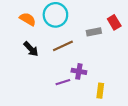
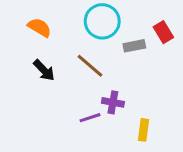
cyan circle: (55, 15) -> (102, 21), moved
brown line: (63, 46) -> (90, 66), turned 66

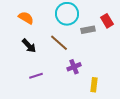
purple cross: (113, 102) -> (74, 67), turned -32
purple line: (90, 118) -> (36, 76), moved

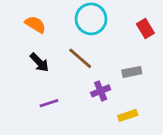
gray rectangle: (88, 30) -> (132, 72), moved
yellow rectangle: (94, 85) -> (128, 115), turned 64

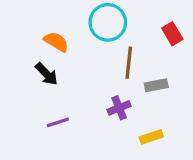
orange semicircle: (35, 24) -> (56, 42), moved
brown line: (80, 58) -> (129, 63), moved, turned 55

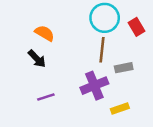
cyan circle: (108, 22) -> (105, 18), moved
purple cross: (119, 108) -> (94, 86), size x1.5

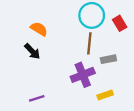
purple line: (46, 97) -> (37, 98), moved

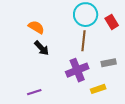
black arrow: (32, 51) -> (42, 48), moved
gray rectangle: (108, 59) -> (109, 63), moved

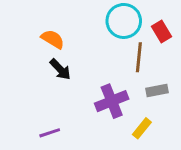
brown line: (83, 41) -> (139, 57), moved
yellow rectangle: (98, 89) -> (142, 128), turned -32

